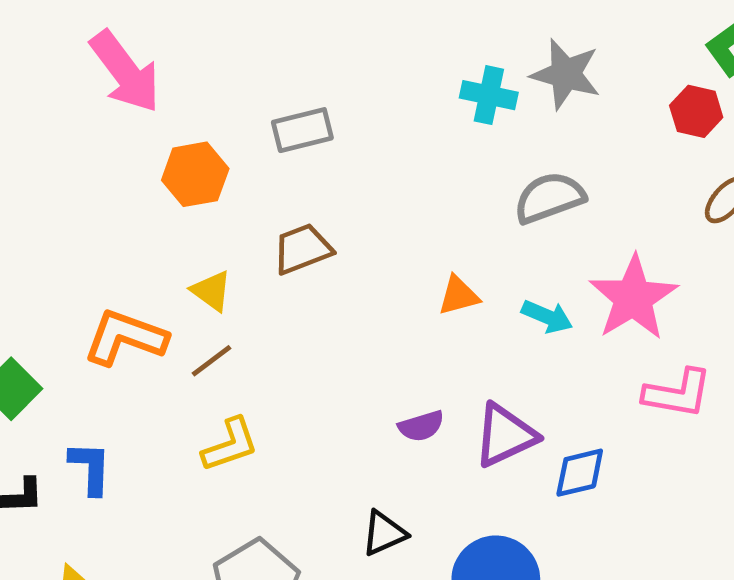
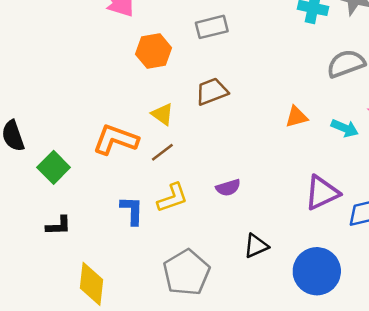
purple semicircle: (421, 426) -> (228, 188), moved
blue L-shape: (90, 468) -> (132, 210), moved

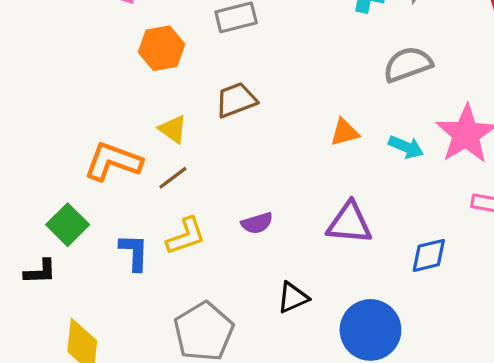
green square: (54, 167) -> (68, 225), moved
purple triangle: (322, 193) -> (349, 223), moved, turned 30

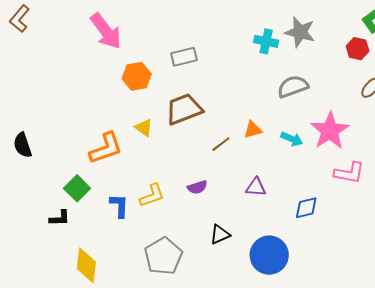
brown trapezoid: (236, 100) -> (184, 109), size x1.4
orange L-shape: (113, 162) -> (106, 148), turned 141
brown line: (173, 178) -> (221, 144), moved
purple triangle: (349, 223) -> (256, 187), size x0.7

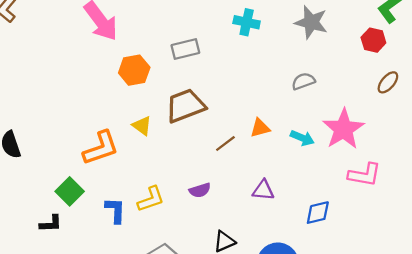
cyan cross: (266, 41) -> (247, 22), moved
gray semicircle: (293, 87) -> (303, 81), size x0.7

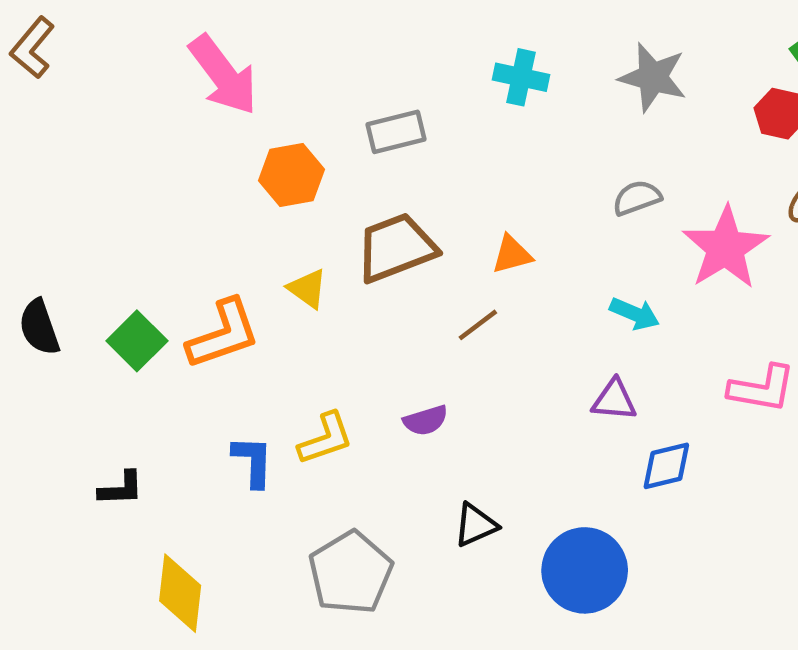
orange triangle: (260, 128) -> (512, 255), moved
pink star: (343, 129) -> (726, 248), moved
purple triangle: (263, 190) -> (614, 400), moved
green square: (70, 191) -> (137, 341), moved

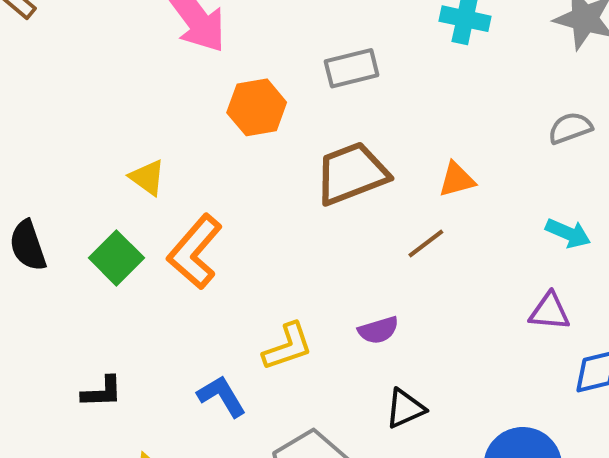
yellow triangle: (307, 289) -> (147, 178), moved
orange L-shape: (223, 334) -> (195, 252), turned 150
blue L-shape: (253, 461) -> (222, 396), moved, turned -33
black triangle: (476, 525) -> (405, 408), moved

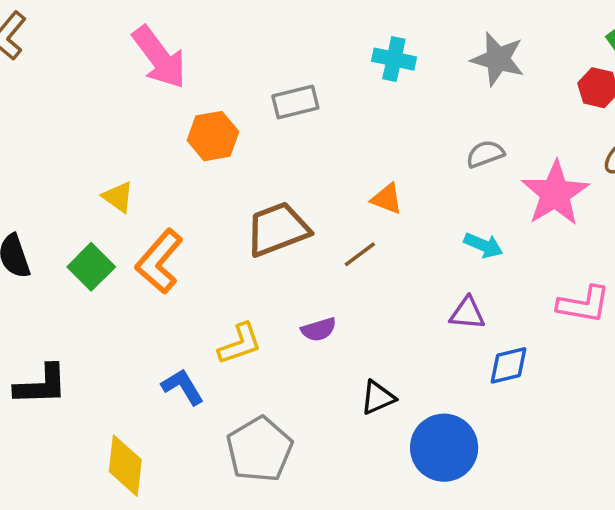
brown trapezoid: (352, 173) -> (277, 229), moved
orange triangle: (457, 180) -> (387, 199), turned 36
black L-shape: (102, 392) -> (41, 385), moved, size x1.5
black triangle: (405, 408) -> (378, 398), moved

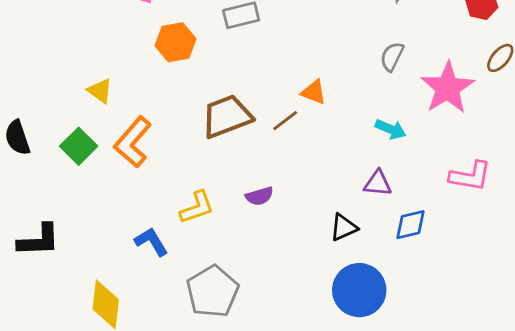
gray semicircle: (485, 154) -> (392, 57), turned -44
brown line: (360, 254) -> (285, 121), moved
black triangle: (378, 398) -> (344, 227), moved

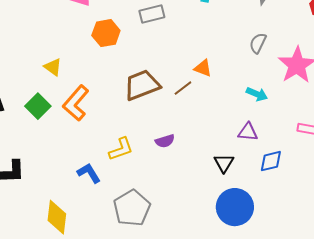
black triangle: (344, 227) -> (224, 163), turned -35

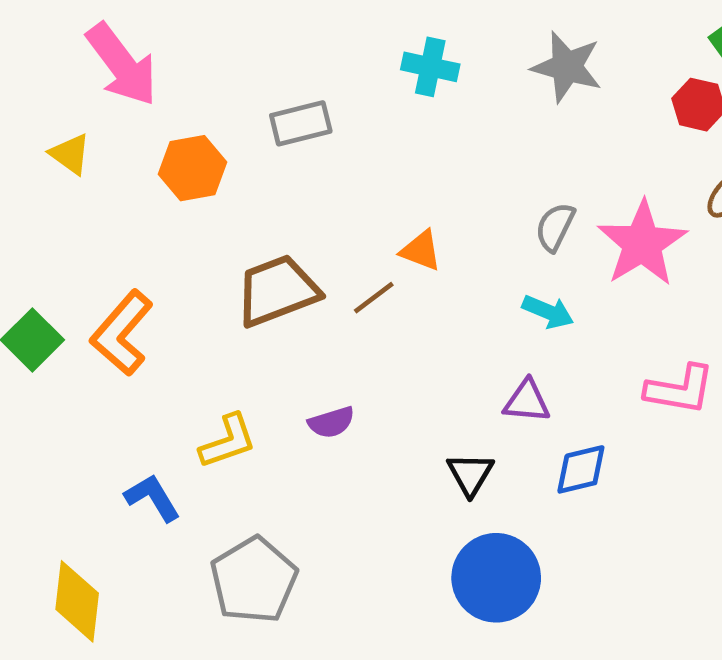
gray semicircle: (258, 43) -> (555, 227), moved
yellow triangle: (53, 67) -> (70, 154), moved

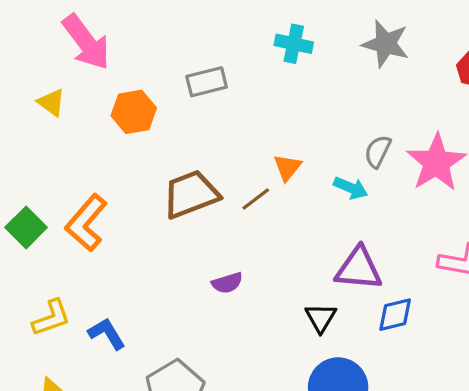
orange triangle: (421, 251) -> (287, 167), turned 48
cyan arrow: (548, 312) -> (351, 188), moved
purple triangle: (527, 401) -> (359, 269), size x1.5
yellow L-shape: (228, 441) -> (51, 318), moved

